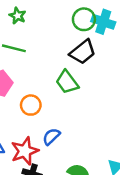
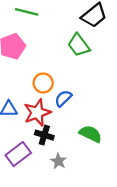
orange circle: (31, 105) -> (43, 83), moved

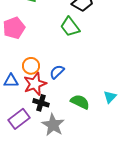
orange circle: (43, 83) -> (31, 66), moved
gray star: (59, 161) -> (53, 125), size x1.6

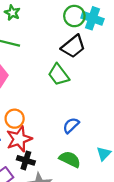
blue semicircle: (57, 72) -> (71, 125), moved

